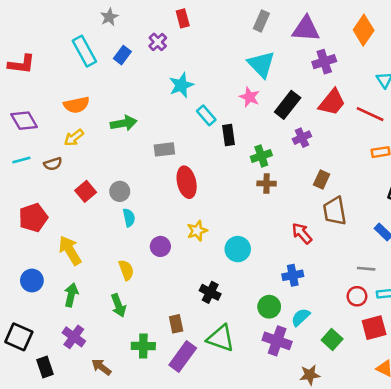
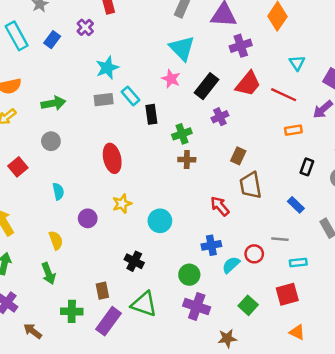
gray rectangle: (164, 149) -> (104, 100), moved
gray circle: (120, 191) -> (51, 141), moved
red circle: (357, 296) -> (254, 254), moved
cyan semicircle: (301, 317) -> (231, 265), moved

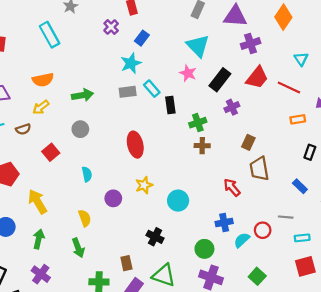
blue rectangle: (52, 40) -> (142, 38), moved
red square: (287, 294) -> (305, 266), moved

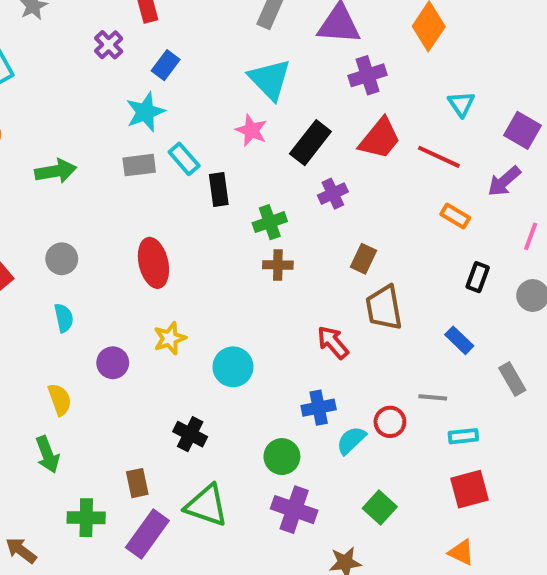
orange rectangle: (298, 119) -> (455, 216), turned 40
gray circle: (80, 129) -> (62, 259), moved

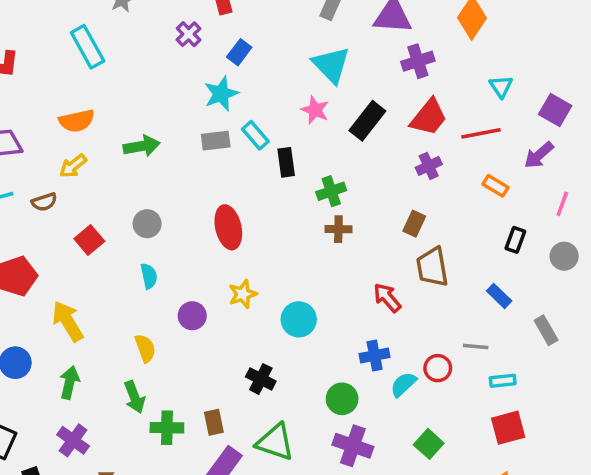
red line: (439, 157) -> (481, 133), turned -36
purple cross: (333, 194) -> (429, 166), moved
green cross: (86, 518) -> (167, 428), moved

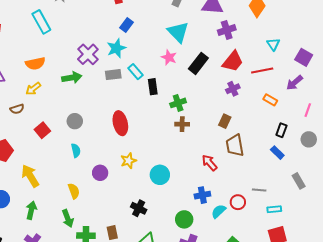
purple cross: (189, 34) -> (88, 54), moved, size x1.5
blue rectangle: (499, 296) -> (277, 153), moved

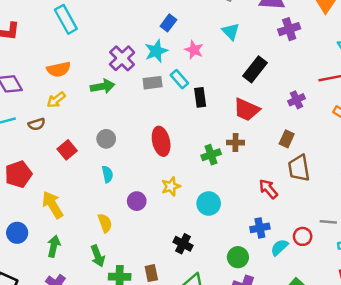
cyan triangle: (178, 32) -> (231, 32), size x0.7
pink star: (169, 57) -> (194, 50), moved
red trapezoid: (233, 61) -> (246, 110), moved, turned 75
green cross: (178, 103) -> (211, 155), moved

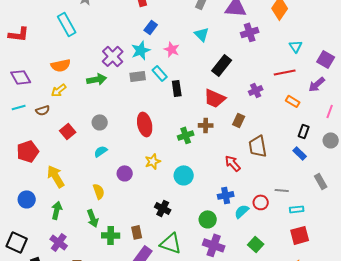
brown rectangle: (287, 139) -> (239, 120), moved
cyan semicircle: (107, 174) -> (101, 151), turned -112

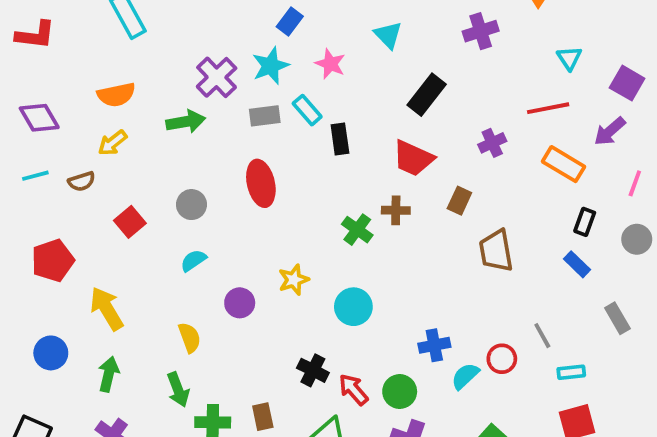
orange rectangle: (293, 101) -> (564, 164), size x1.5
red ellipse: (145, 124) -> (261, 183), moved
green cross: (186, 135) -> (357, 230), turned -35
red arrow: (233, 163) -> (353, 390), moved
gray line: (282, 190) -> (542, 336), turned 56

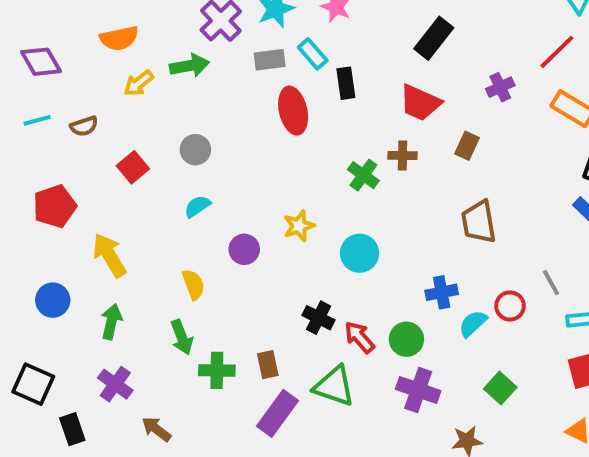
red line: (548, 108) -> (557, 52), turned -33
yellow arrow: (112, 143) -> (139, 83), moved
red ellipse: (261, 183) -> (293, 111), moved
brown trapezoid: (496, 251) -> (479, 222), moved

